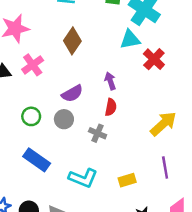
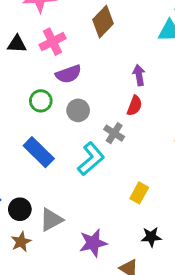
purple semicircle: (72, 94) -> (68, 74), moved
cyan L-shape: (83, 178) -> (91, 159), moved, turned -72
yellow rectangle: (127, 180) -> (139, 193), turned -54

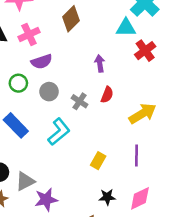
red semicircle: (135, 106) -> (107, 95), moved
gray cross: (114, 133) -> (80, 101), moved
purple star: (93, 243) -> (46, 200), moved

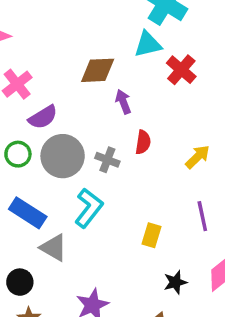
brown diamond: (71, 19) -> (98, 70), moved, turned 55
gray circle: (49, 92) -> (63, 156), size x1.6
yellow arrow: (143, 114) -> (198, 157), size x0.7
gray triangle: (25, 181) -> (54, 248), moved, turned -50

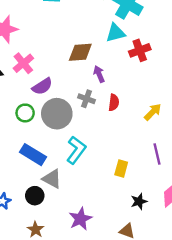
red cross: (181, 70) -> (140, 50), turned 30
gray cross: (107, 160) -> (86, 99), moved
black circle: (20, 282) -> (35, 196), moved

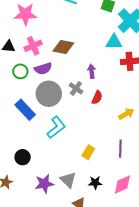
brown diamond: (80, 52) -> (63, 47), moved
green circle: (25, 113) -> (20, 71), moved
blue rectangle: (33, 155) -> (25, 110), moved
gray triangle: (52, 179) -> (68, 180), moved
black circle: (35, 196) -> (23, 157), moved

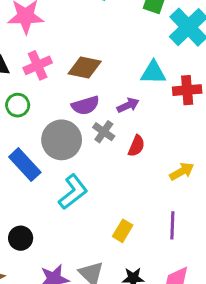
cyan triangle: (114, 42) -> (153, 73), moved
purple semicircle: (43, 69) -> (85, 105), moved
purple arrow: (92, 71) -> (128, 105), turned 72

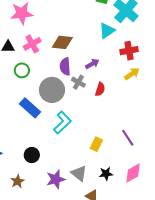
cyan triangle: (153, 73) -> (107, 31), moved, turned -30
purple semicircle: (85, 105) -> (65, 67), turned 108
yellow arrow: (182, 171) -> (132, 74), moved
purple line: (172, 225) -> (128, 138), turned -30

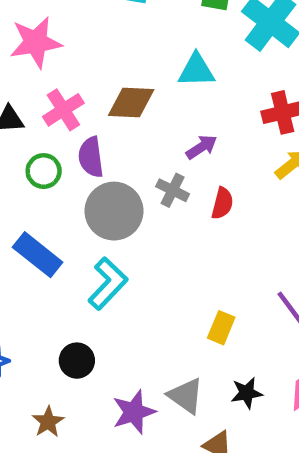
cyan triangle: (107, 31) -> (196, 70), moved, turned 36
purple semicircle: (65, 67) -> (91, 157), moved
blue rectangle: (30, 108) -> (38, 255), moved
cyan L-shape: (62, 122) -> (108, 283), moved

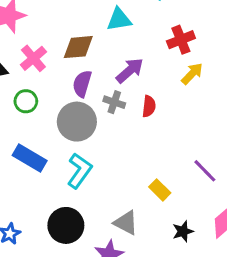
purple arrow: (202, 147) -> (130, 70), size x1.4
purple semicircle: (91, 157) -> (82, 84), moved, turned 32
yellow rectangle: (221, 328) -> (160, 190), turned -60
black circle: (77, 361) -> (66, 225), size x1.5
gray triangle: (186, 396) -> (126, 223), moved

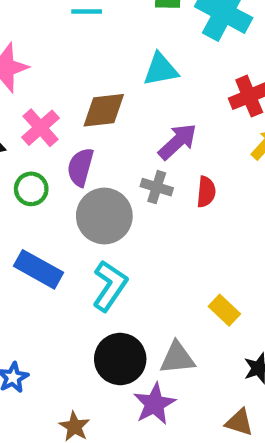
purple semicircle: (82, 84) -> (80, 167), moved
gray triangle: (126, 223) -> (177, 358), turned -32
black circle: (66, 225) -> (120, 359), moved

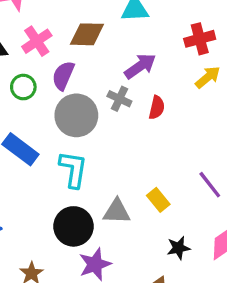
cyan L-shape: (110, 286) -> (73, 169), turned -33
gray triangle: (177, 358) -> (117, 211), moved

